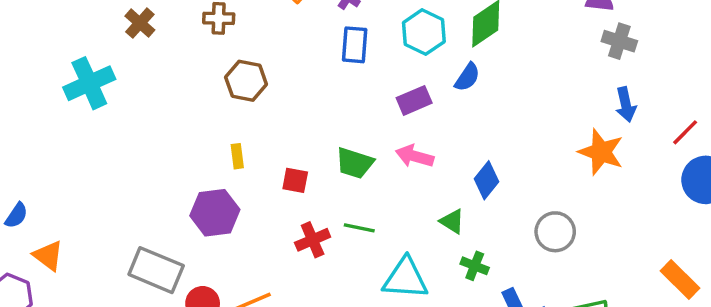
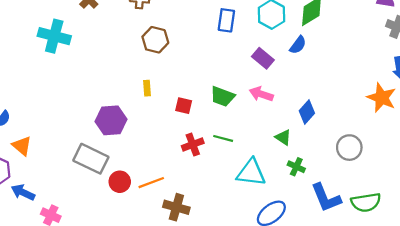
cyan cross: (89, 83) -> (54, 36), turned 36
purple rectangle: (414, 100) -> (263, 58), turned 60
purple hexagon: (215, 213) -> (111, 120), moved

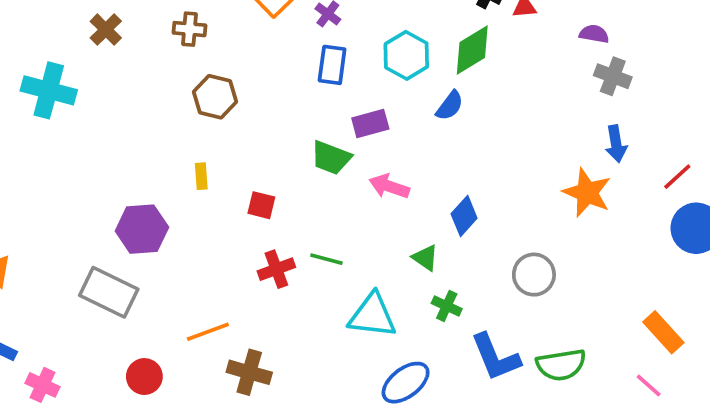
purple rectangle: (263, 58) -> (370, 124), moved, turned -55
green trapezoid: (222, 96) -> (331, 158), moved
red circle: (120, 182) -> (144, 377), moved

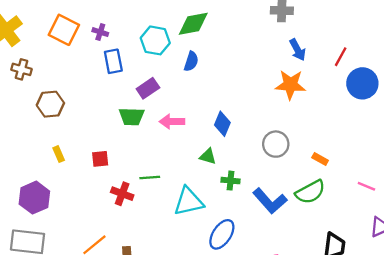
brown cross: (189, 29) -> (21, 69), turned 30
green diamond: (472, 50) -> (193, 24), turned 40
red cross: (276, 269) -> (122, 194), turned -30
orange rectangle: (663, 332) -> (320, 159), moved, size x0.6

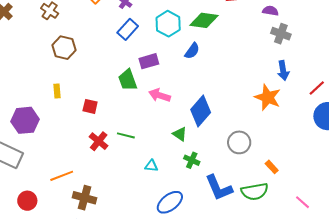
blue rectangle: (113, 61) -> (128, 29), turned 35
green trapezoid: (132, 117) -> (128, 80), turned 50
blue diamond: (222, 124) -> (201, 111), size x1.4
cyan triangle: (189, 201) -> (151, 166), size x0.5

